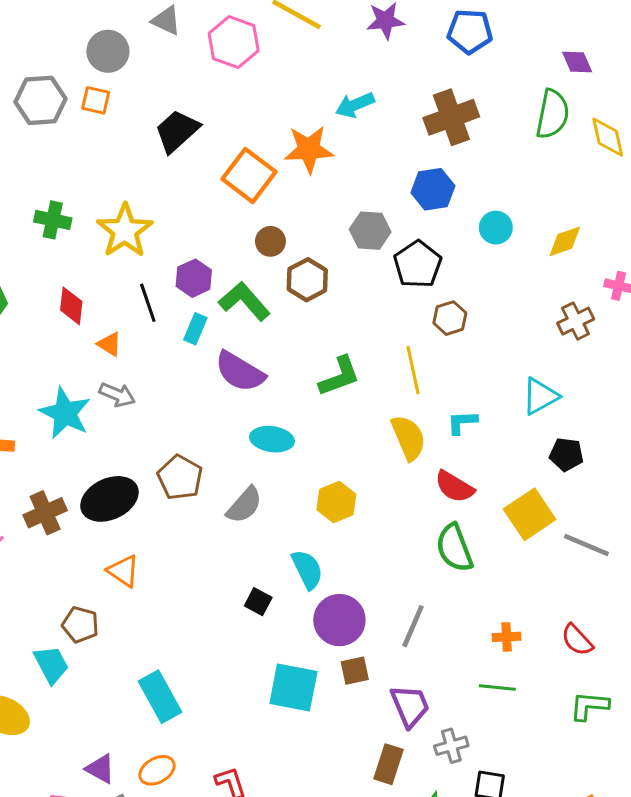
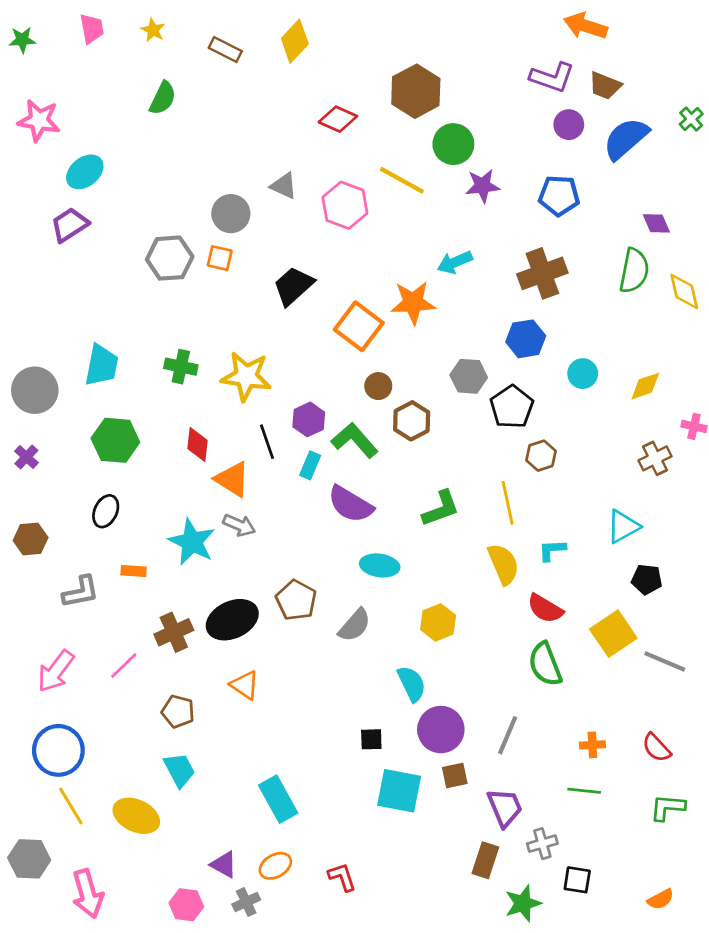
yellow star: (125, 231) -> (246, 376), turned -30
orange triangle: (109, 344) -> (232, 479), size x1.6
black square: (258, 602) -> (371, 739), moved, turned -30
brown pentagon: (80, 625) -> (178, 711), moved

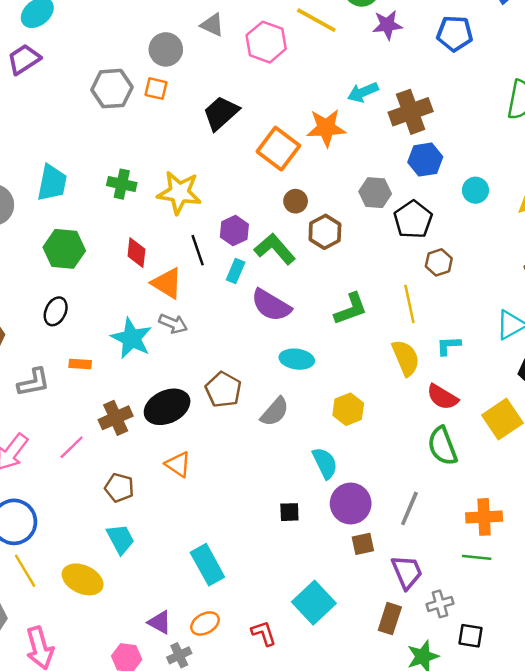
brown cross: (542, 273) -> (411, 112), moved
orange cross: (592, 745) -> (484, 517), size x1.6
cyan square: (399, 791) -> (314, 603), moved, turned 36

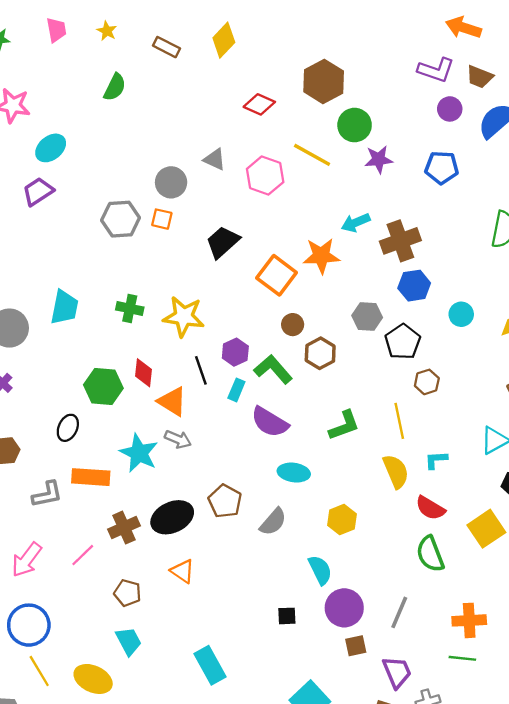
green hexagon: (64, 249) -> (103, 387), moved
orange rectangle: (80, 364) -> (91, 477), size x1.8

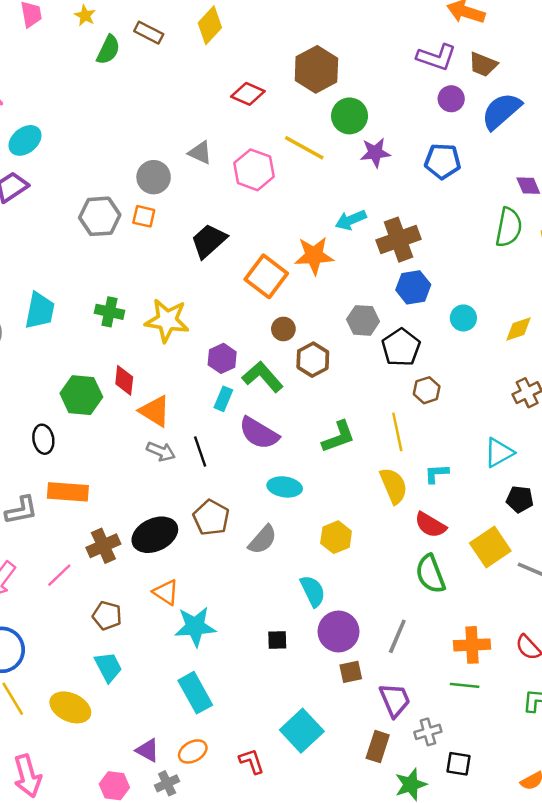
green semicircle: (115, 87) -> (108, 50), moved
black line: (201, 370) -> (200, 451), moved
black ellipse: (68, 428) -> (43, 439), turned -35
cyan star: (139, 453) -> (195, 627), moved, turned -30

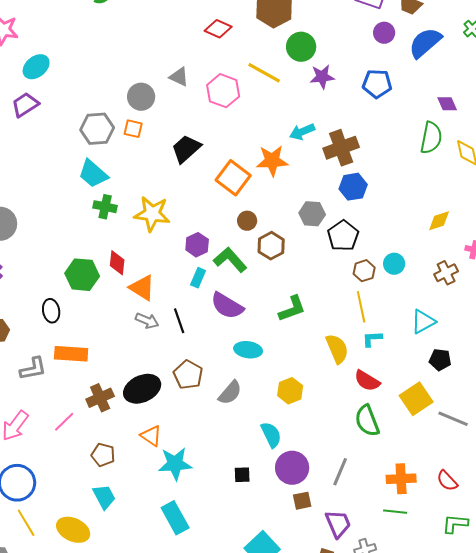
cyan trapezoid: (40, 311) -> (93, 174), moved, turned 120
cyan circle: (463, 318) -> (394, 264), moved
yellow line: (397, 432) -> (361, 307), moved

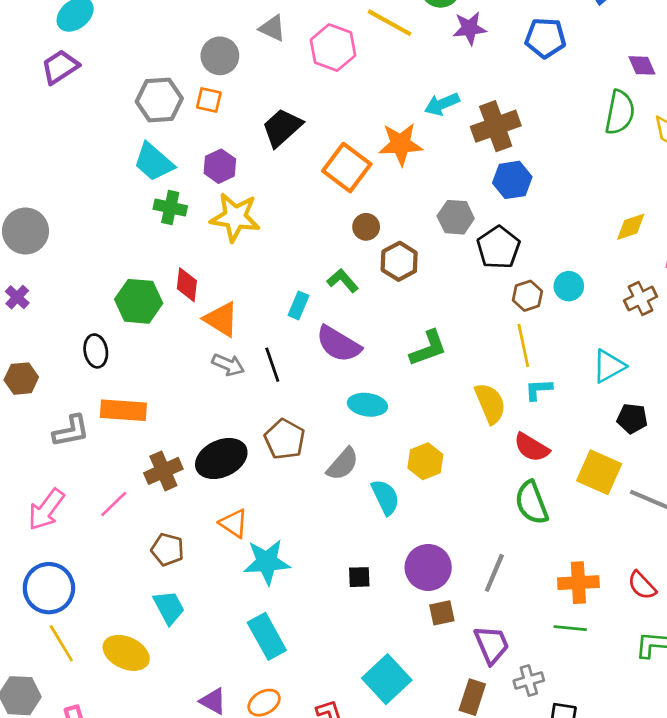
purple hexagon: (197, 245) -> (220, 166), moved
green L-shape: (230, 260) -> (343, 281), size x0.7
yellow square: (416, 399) -> (599, 472), turned -32
cyan semicircle: (271, 435) -> (385, 497), moved

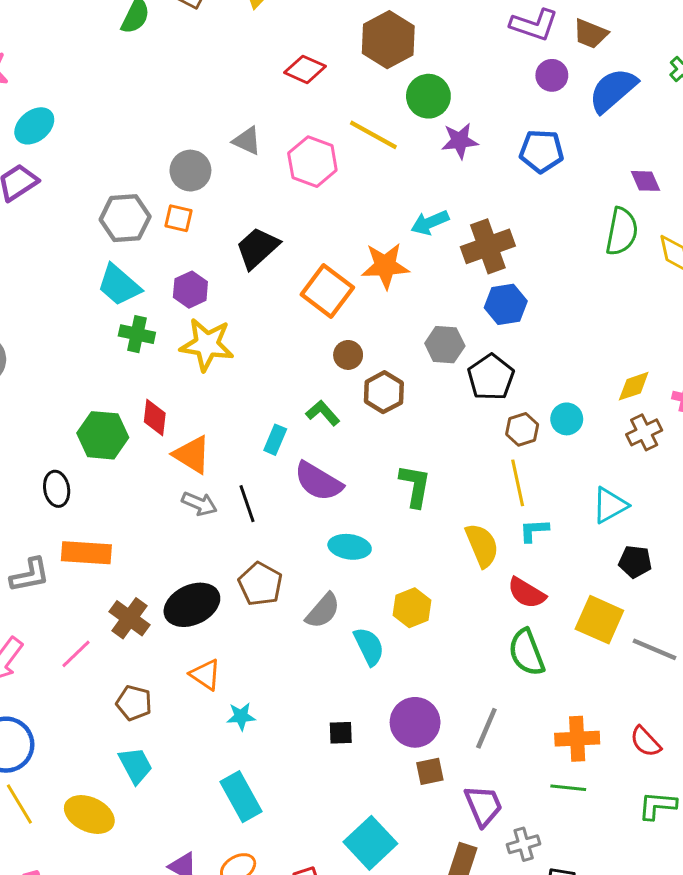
yellow diamond: (631, 227) -> (634, 386), moved
green L-shape: (428, 348) -> (415, 486), turned -60
brown cross: (163, 471) -> (129, 618), turned -30
cyan star: (267, 562) -> (241, 716), size x0.6

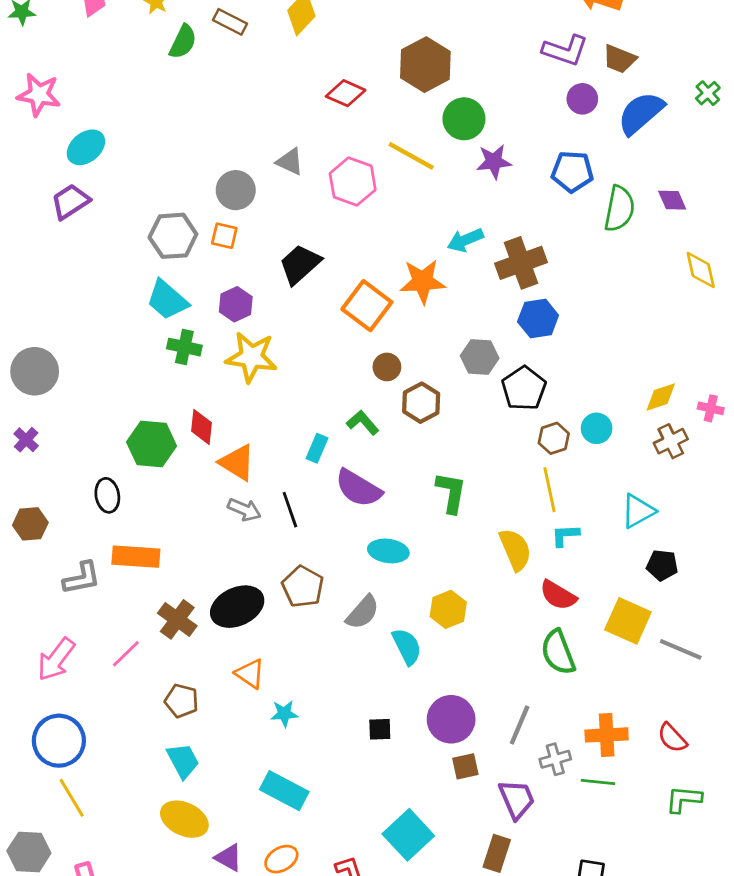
green semicircle: (622, 232) -> (619, 209), moved
cyan rectangle: (241, 797) -> (284, 791), turned -33
yellow ellipse: (89, 815) -> (184, 819), moved
gray cross: (524, 844) -> (555, 759), moved

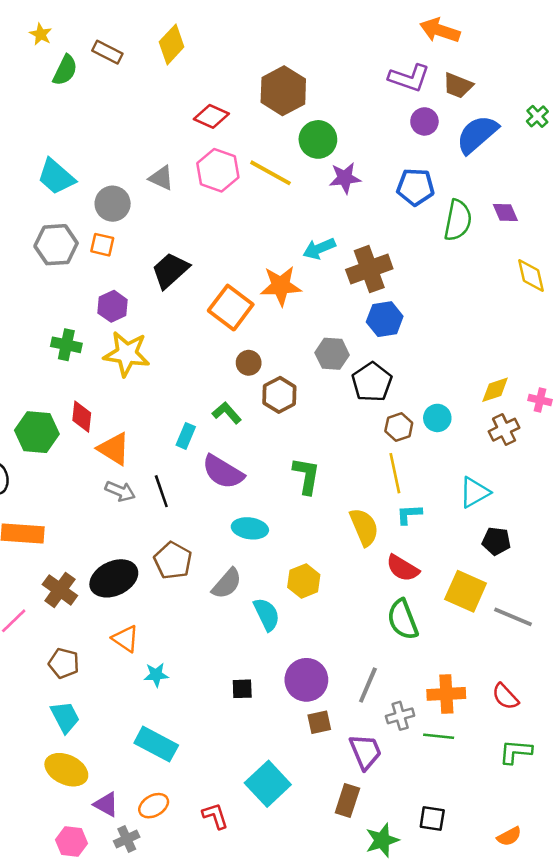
pink hexagon: (353, 182) -> (218, 170), moved
cyan trapezoid: (167, 300) -> (56, 177), moved

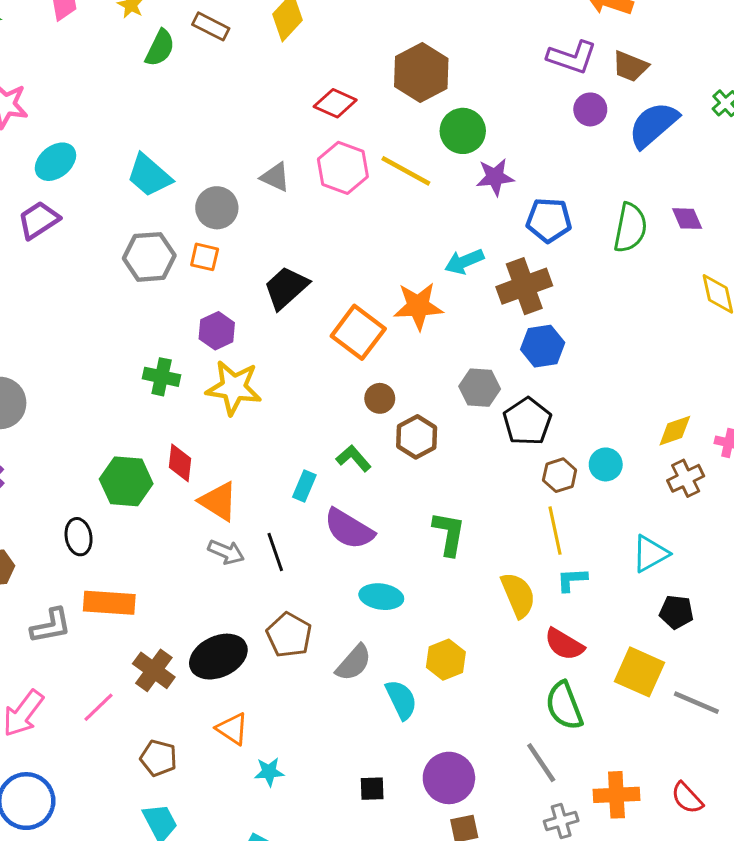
blue pentagon: (415, 187) -> (549, 220), moved
gray line: (368, 685) -> (541, 763), moved, turned -57

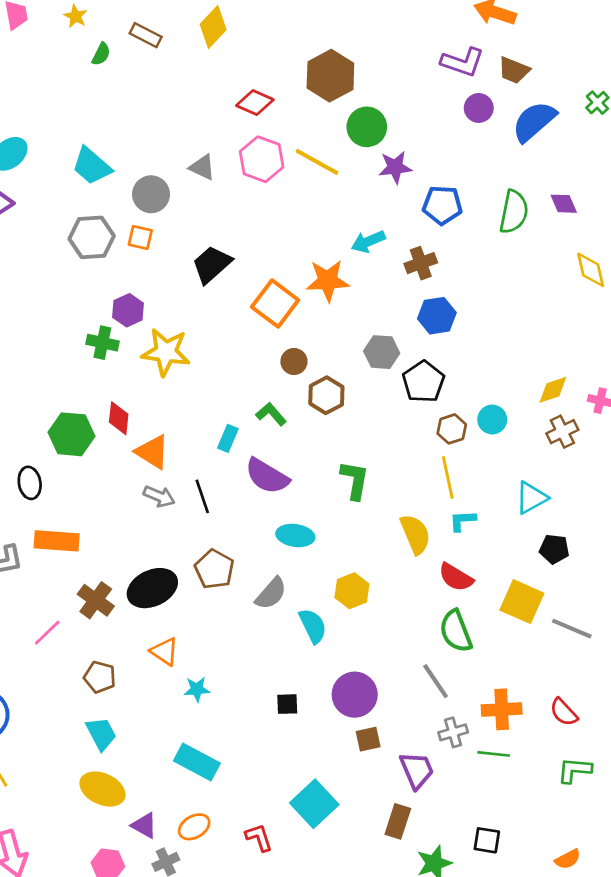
green semicircle: (160, 48) -> (101, 54), size x0.7
brown cross: (524, 286) -> (421, 263), size x0.7
purple hexagon: (217, 331) -> (128, 310), moved

